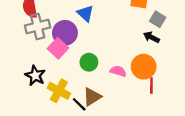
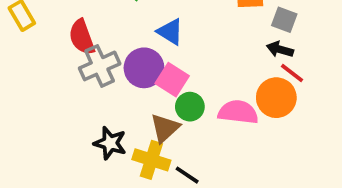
pink square: (58, 48) -> (172, 80), moved
pink semicircle: (118, 71) -> (238, 112), size x1.5
red line: (151, 85) -> (292, 73), moved, turned -42
brown triangle: (92, 97) -> (165, 128), moved

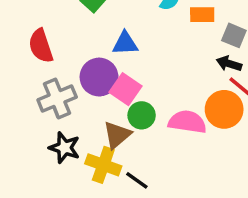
blue triangle: (170, 32) -> (125, 43), turned -36
gray cross: (100, 66) -> (57, 98), moved

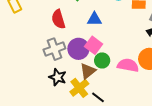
red semicircle: (41, 46) -> (58, 19), moved
purple circle: (99, 77) -> (78, 49), moved
yellow cross: (103, 165) -> (79, 88), turned 30

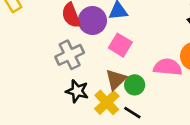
purple circle: (78, 49) -> (92, 21), moved
green circle: (102, 60) -> (135, 85), moved

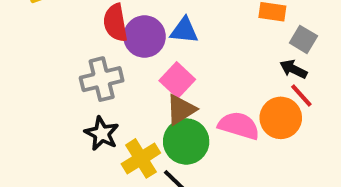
brown triangle: (116, 80) -> (181, 110), moved
green circle: (135, 85) -> (186, 141), size x1.5

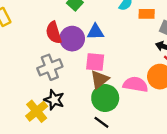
pink square: (177, 80) -> (95, 62), turned -30
yellow cross: (141, 158) -> (37, 111), moved

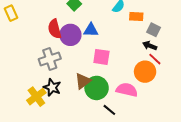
pink square: (95, 62) -> (101, 57), moved
brown triangle: (100, 79) -> (83, 81), moved
pink semicircle: (135, 84) -> (127, 90), moved
black line: (101, 122) -> (109, 110), moved

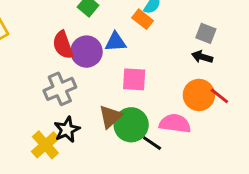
orange rectangle: (136, 17) -> (143, 19), moved, turned 40
red line: (155, 59) -> (219, 96), moved
black star: (52, 87) -> (67, 130), turned 30
black line: (109, 110) -> (152, 143), moved

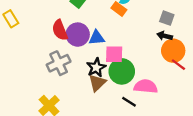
blue triangle: (115, 42) -> (97, 38), moved
orange circle: (199, 95) -> (173, 51), moved
green circle: (131, 125) -> (122, 71), moved
black star: (67, 130) -> (96, 67), moved

